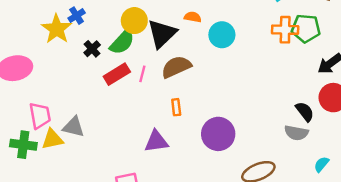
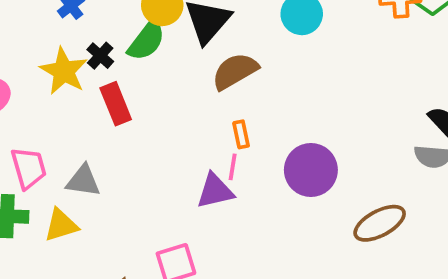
yellow star: (57, 29) -> (64, 71), moved
red rectangle: (117, 74) -> (116, 104), moved, turned -75
pink line: (142, 74) -> (233, 167), moved
yellow triangle: (52, 139) -> (61, 225), moved

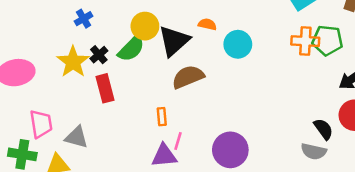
orange rectangle: (241, 134) -> (162, 117), moved

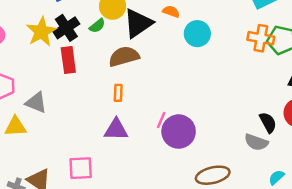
green semicircle: (131, 49) -> (97, 26), size x0.6
black cross: (99, 55) -> (66, 28), size x1.5
brown semicircle: (188, 77) -> (124, 56), moved
pink line: (178, 141) -> (161, 120), moved

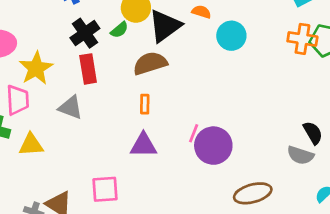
yellow star: (41, 32) -> (36, 68), moved
gray triangle: (36, 103) -> (71, 108), moved

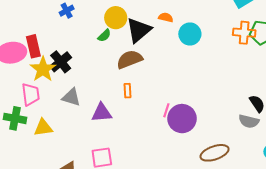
black cross: (85, 33) -> (61, 62), moved
red rectangle: (88, 69) -> (33, 46), moved
purple triangle: (143, 145) -> (102, 113), moved

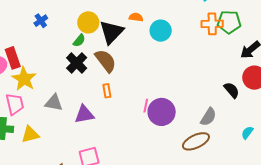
brown semicircle: (129, 59) -> (106, 61), turned 80
black cross: (61, 62) -> (77, 63), moved
gray semicircle: (249, 121) -> (208, 117), moved, turned -66

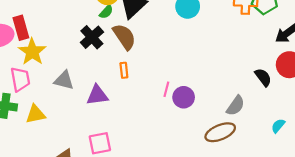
green semicircle: (79, 41) -> (106, 12), moved
purple circle: (162, 112) -> (184, 97), size x0.7

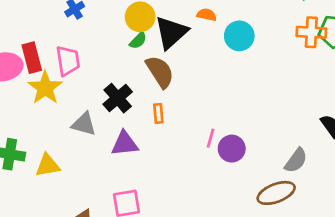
black cross: (92, 37) -> (118, 98), moved
pink trapezoid: (20, 79) -> (68, 61), moved

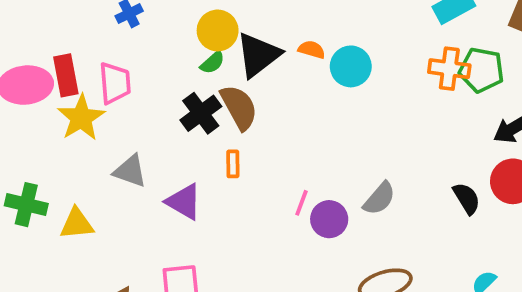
orange semicircle: (207, 15) -> (312, 50), moved
black cross: (118, 98) -> (201, 113), moved
purple triangle: (125, 144) -> (184, 202), turned 32
gray semicircle: (296, 160) -> (379, 198), moved

